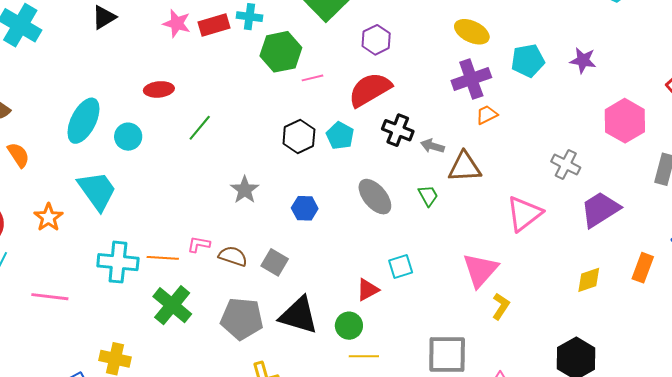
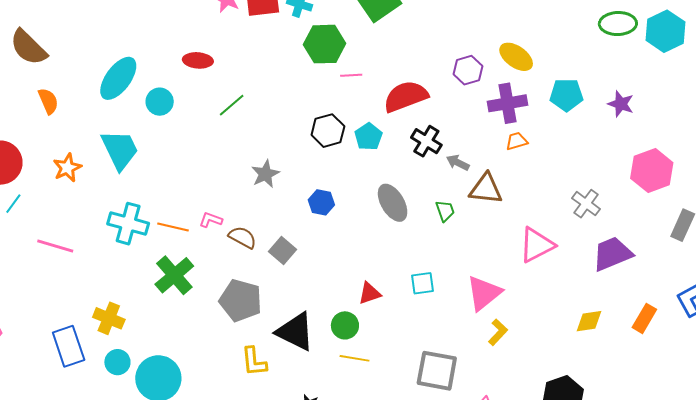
purple hexagon: (376, 40) -> (468, 70), moved
cyan square: (401, 266) -> (422, 283), moved
black triangle: (299, 315) -> (295, 332), moved

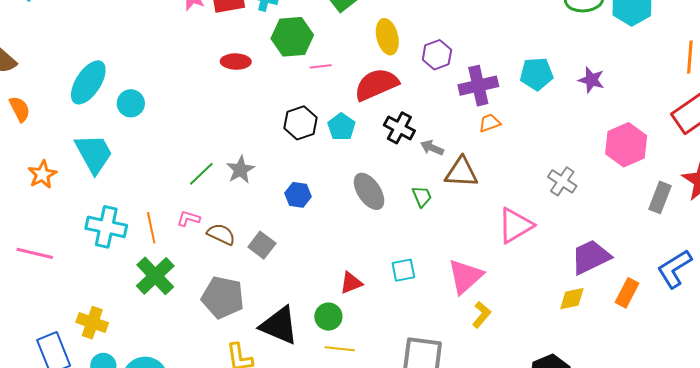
yellow ellipse: (516, 57) -> (387, 37), moved, turned 44
red ellipse: (198, 60) -> (236, 62), moved
green line: (232, 105) -> (201, 174), moved
orange line: (173, 227) -> (151, 228), turned 68
purple trapezoid: (612, 254) -> (591, 257), moved

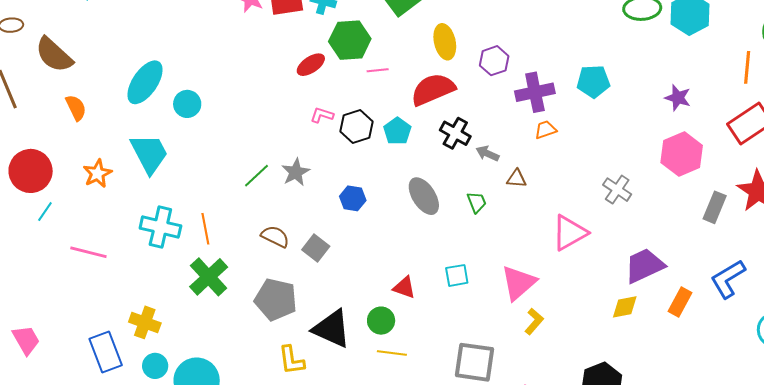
red ellipse: (236, 62) -> (311, 65), moved, turned -36
purple star: (591, 80) -> (678, 98), moved
brown triangle: (461, 172) -> (517, 179), size x0.6
pink L-shape: (188, 219) -> (322, 115), moved
red triangle: (351, 283) -> (404, 287), turned 40

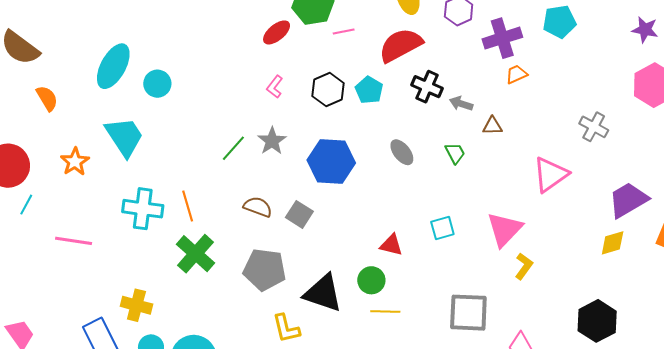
pink L-shape: (322, 115) -> (275, 87), moved, turned -65
gray ellipse: (424, 196) -> (402, 152), size x0.7
blue hexagon: (353, 198) -> (331, 161), size x1.8

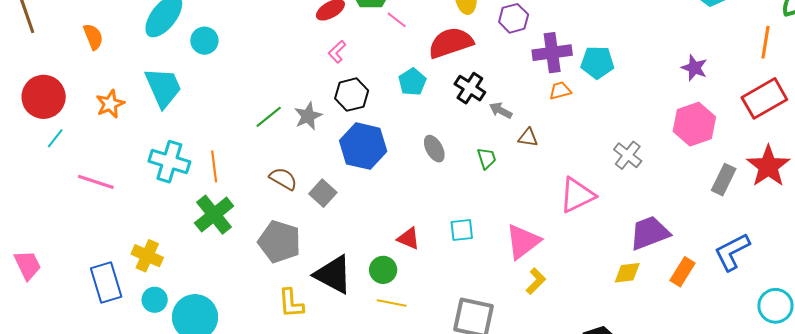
cyan pentagon: (559, 22) -> (597, 62), moved
pink line: (344, 31) -> (397, 20), turned 40
pink L-shape: (275, 87) -> (337, 52), moved
black hexagon: (328, 90) -> (352, 95), moved

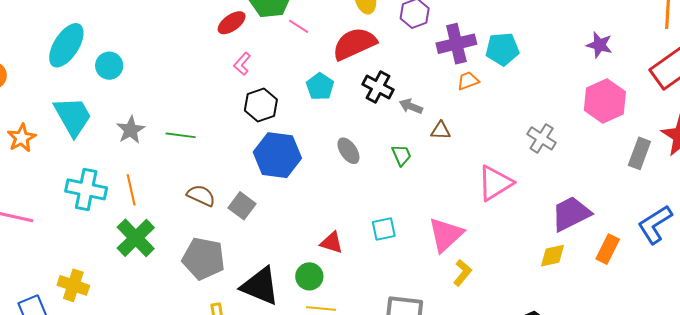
gray star: (308, 116) -> (131, 130), moved
green line: (269, 117) -> (181, 135), turned 52

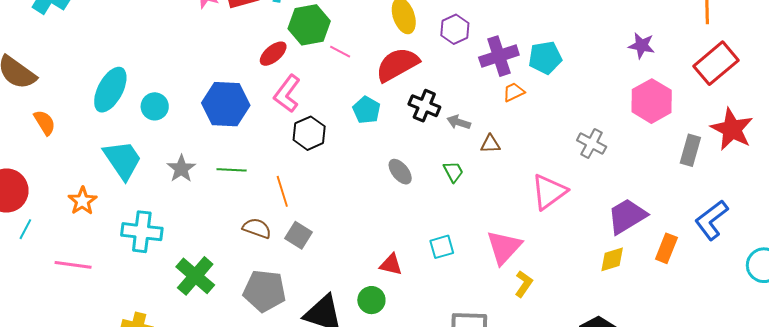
pink L-shape: (242, 64) -> (287, 94), size x1.6
orange star: (22, 138) -> (82, 201), moved
blue hexagon: (277, 155) -> (226, 104), moved
orange line: (131, 190) -> (282, 191), moved

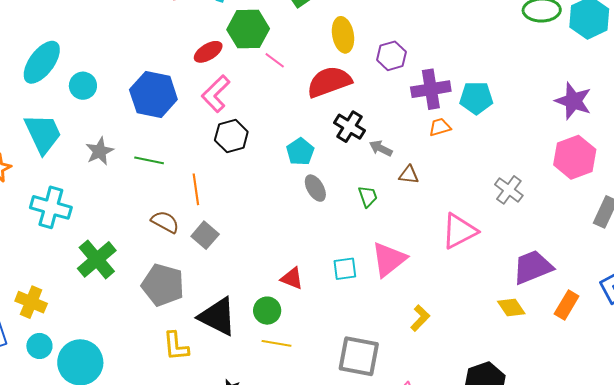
purple star: (642, 46) -> (573, 101), size x1.4
cyan pentagon: (367, 110) -> (300, 152), moved
pink triangle: (504, 247) -> (389, 259), moved
yellow diamond: (612, 259) -> (511, 308), turned 64

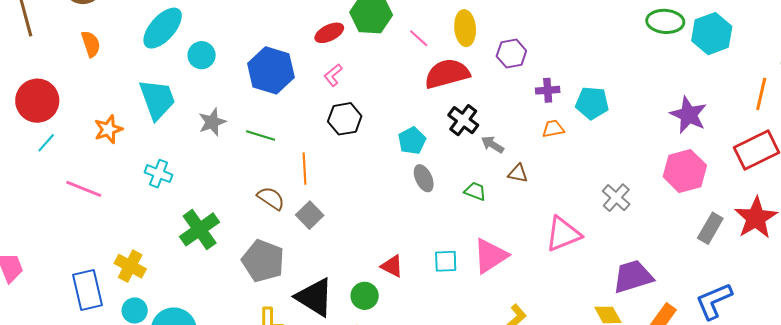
pink line: (275, 60) -> (419, 38), moved
purple cross: (431, 89) -> (548, 90), size x0.6
pink L-shape: (216, 94) -> (333, 75), size x0.6
green trapezoid: (368, 196) -> (475, 191), turned -55
cyan cross: (51, 207) -> (159, 174), size x0.7

